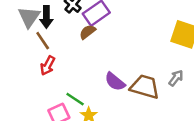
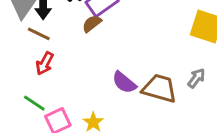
brown line: (43, 41) -> (39, 34), turned -30
green line: (75, 99) -> (34, 103), moved

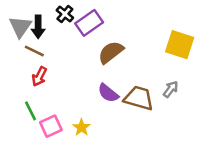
brown semicircle: (92, 24) -> (111, 52), moved, size x1.5
green line: (34, 103) -> (30, 111), turned 30

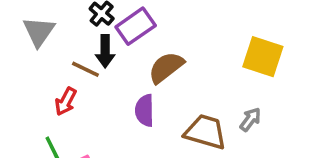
black arrow: (38, 27) -> (105, 51), moved
brown line: (34, 51) -> (85, 69), moved
purple semicircle: (108, 93) -> (145, 110), moved, turned 50

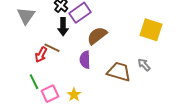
brown line: (85, 69) -> (52, 48), moved
gray arrow: (250, 119) -> (144, 65), turned -80

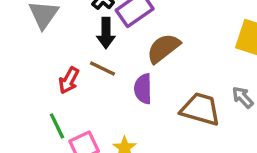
brown line: (52, 48) -> (103, 69), moved

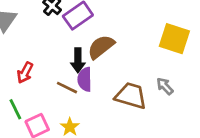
black arrow: (106, 33) -> (78, 60), moved
brown line: (103, 69) -> (67, 88), moved

